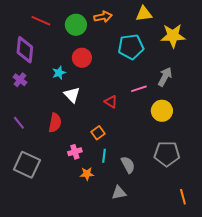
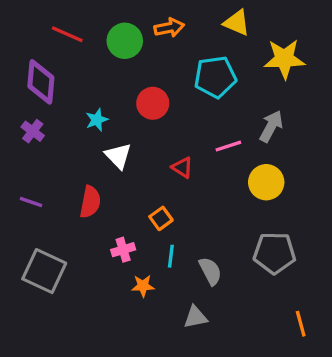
yellow triangle: (144, 14) -> (237, 23), turned 30
red circle: (82, 58) -> (153, 103), moved
purple line: (19, 123) -> (31, 202), turned -32

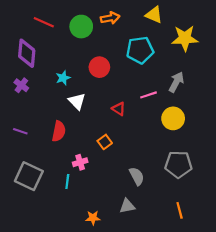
cyan line: (171, 256) -> (67, 181), moved
orange star: (143, 286) -> (93, 218), moved
orange line: (301, 324) -> (180, 210), moved

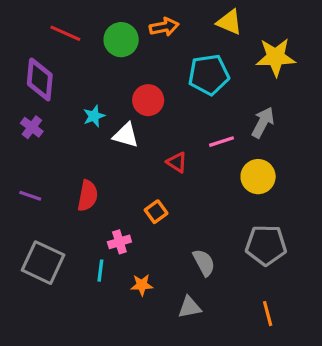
white triangle: (77, 101) -> (126, 135), moved, turned -30
orange star: (93, 218) -> (142, 285), moved

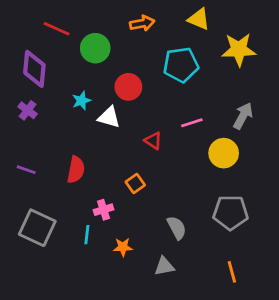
green circle: (121, 40) -> (95, 48), moved
gray arrow: (263, 122) -> (243, 116), moved

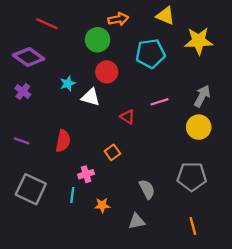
green circle: (95, 48) -> (98, 40), moved
purple diamond: (34, 69) -> (29, 57), turned -60
yellow circle: (224, 153) -> (199, 127), moved

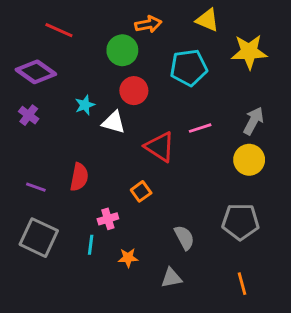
red triangle: (127, 117) -> (160, 147), size x1.6
purple line: (22, 141) -> (36, 187), moved

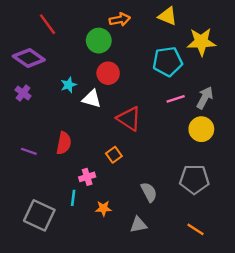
red line: (59, 30) -> (47, 24), turned 30
cyan pentagon: (189, 68) -> (168, 62), moved
pink line: (200, 128) -> (176, 99), moved
gray square: (39, 238) -> (39, 215), moved
orange line: (242, 284) -> (196, 229), turned -42

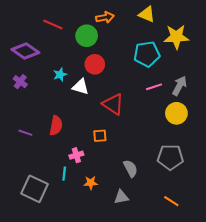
red line: (47, 24) -> (53, 24), moved, turned -30
orange square: (114, 155) -> (100, 136), turned 32

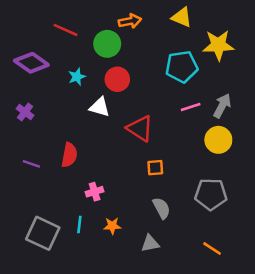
cyan star: (60, 75) -> (77, 77), moved
purple cross: (20, 82) -> (25, 112), moved
orange square: (100, 136) -> (155, 168), moved
cyan line: (64, 174) -> (79, 224), moved

